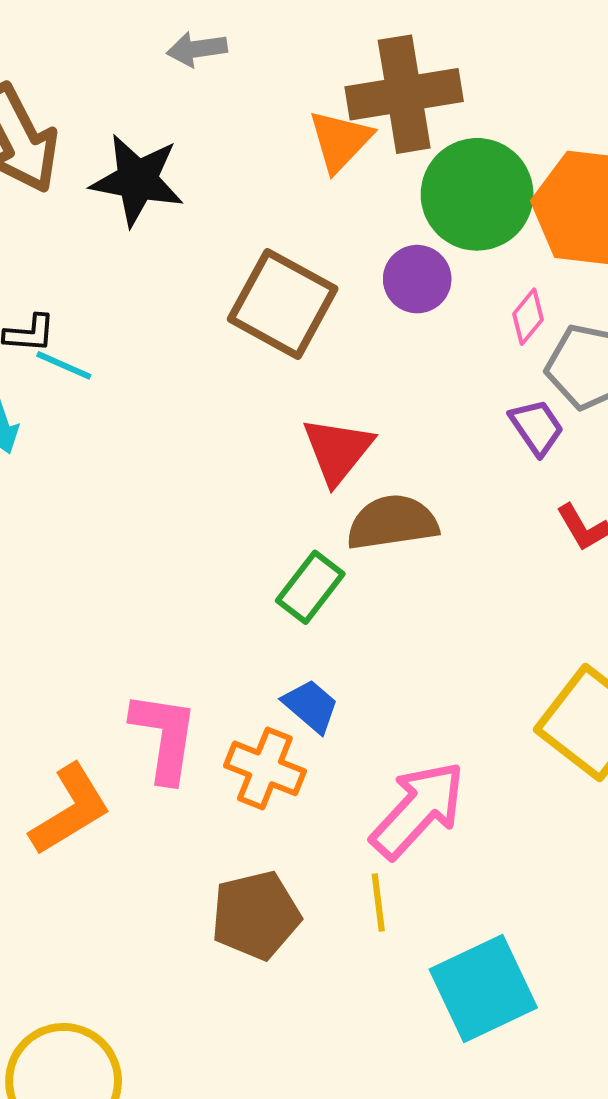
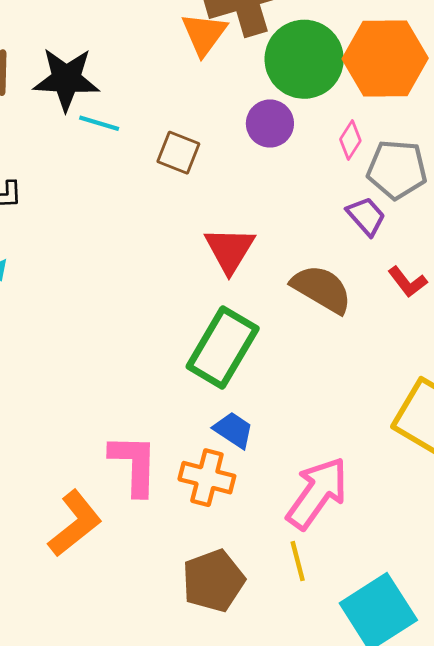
brown square: (283, 304) -> (178, 153), size x0.6
cyan line: (64, 365) -> (99, 123), moved
brown semicircle: (392, 522) -> (322, 289), moved, turned 46
green rectangle: (310, 587) -> (223, 348), size x1.6

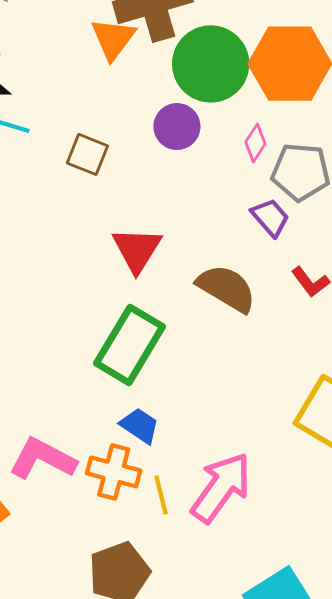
pink L-shape: (134, 464) -> (43, 459), turned -64
yellow line: (298, 561) -> (161, 495), moved

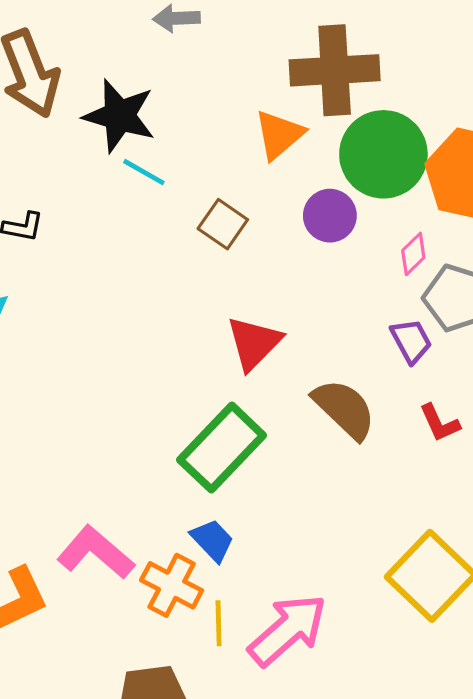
orange triangle: (113, 39) -> (279, 135), moved

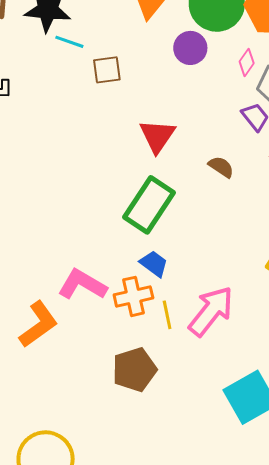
brown square: (223, 224) -> (107, 70), moved, turned -32
brown semicircle: (344, 409) -> (221, 167), size x0.6
orange cross: (172, 585) -> (133, 296), turned -30

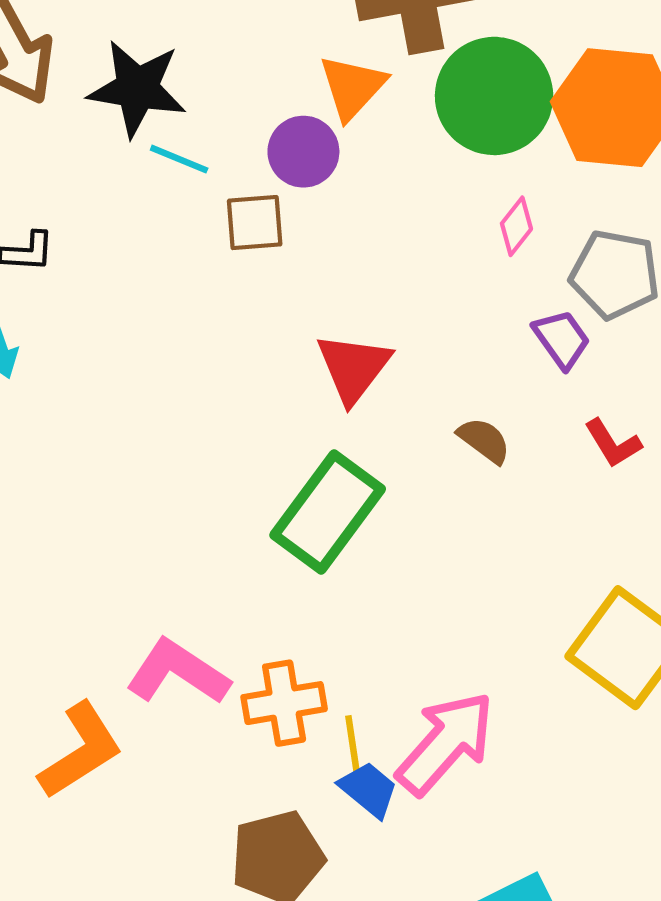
purple circle: (190, 48) -> (303, 152), moved
pink diamond: (247, 62) -> (516, 226), moved
blue trapezoid: (154, 264) -> (369, 790), moved

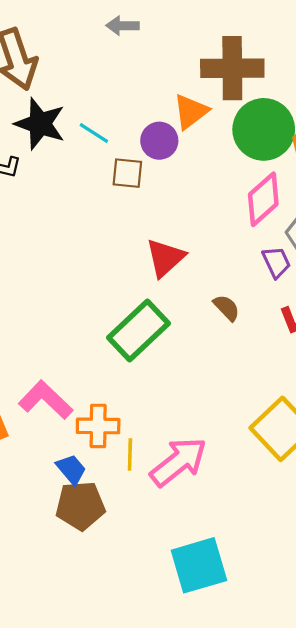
black star: (137, 88) -> (40, 124), moved
pink diamond: (516, 226) -> (263, 199), size x1.8
blue trapezoid: (369, 790) -> (71, 469), moved

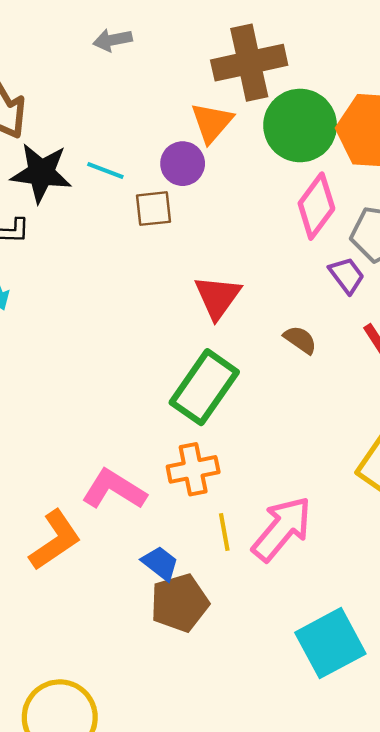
orange cross: (98, 426) -> (193, 469), moved

